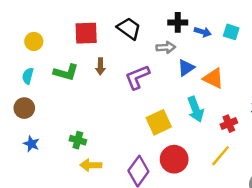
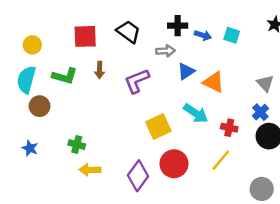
cyan semicircle: (28, 76) -> (26, 80), size x1.6
brown circle: (24, 108) -> (40, 106), moved
cyan arrow: (196, 109) -> (196, 113), turned -35
red cross: (229, 124) -> (229, 128), turned 35

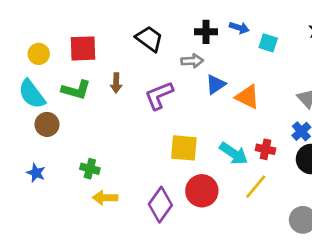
blue arrow: (203, 35) -> (239, 28), moved
red square: (85, 36) -> (83, 48), moved
cyan semicircle: (26, 80) -> (32, 94), turned -52
cyan arrow: (196, 113) -> (234, 153), moved
yellow square: (158, 127) -> (184, 148), turned 30

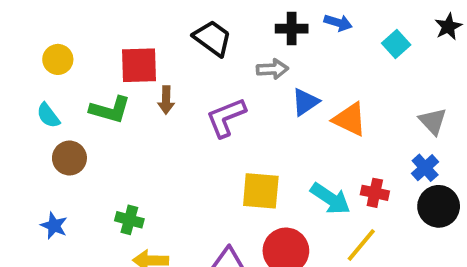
cyan square: (268, 43) -> (396, 44), moved, turned 30
red square: (83, 48) -> (139, 65), moved
cyan semicircle: (32, 94) -> (48, 115), size x0.6

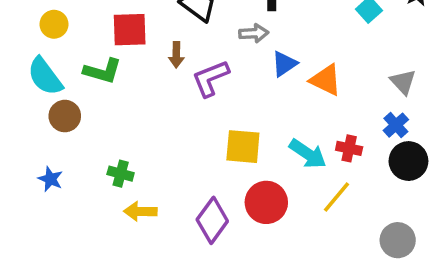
brown arrow: (166, 100) -> (176, 55), moved
cyan semicircle: (48, 115) -> (45, 76), size x1.6

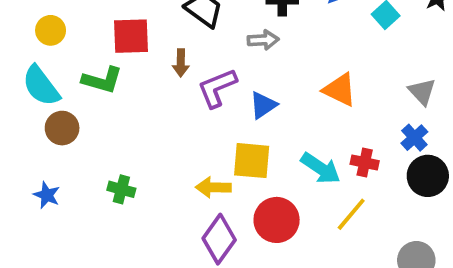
blue triangle: (284, 64) -> (263, 105), moved
yellow arrow: (140, 211) -> (213, 187), moved

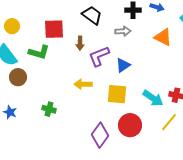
orange triangle: (340, 90) -> (163, 37), moved
yellow arrow: (213, 187) -> (83, 84), moved

